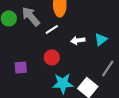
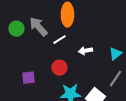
cyan triangle: (101, 39) -> (115, 54), moved

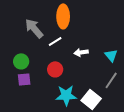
green circle: (16, 29) -> (21, 61), moved
cyan triangle: (115, 54) -> (111, 55), turned -32

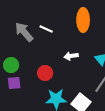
orange ellipse: (63, 16) -> (83, 20), moved
white line: (55, 41) -> (46, 29), moved, turned 56

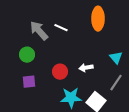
white arrow: (71, 56) -> (86, 68), moved
green circle: (11, 65) -> (27, 55), moved

